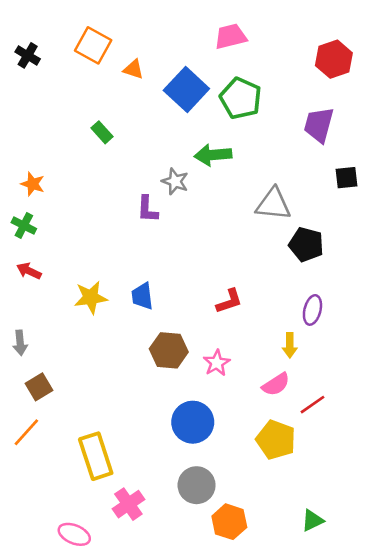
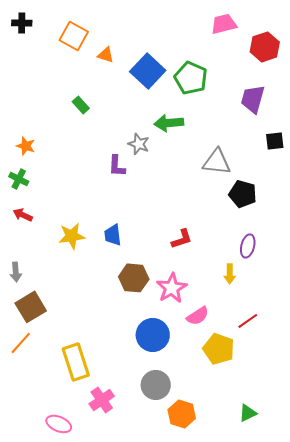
pink trapezoid: (231, 37) -> (224, 24), moved
black cross: (28, 55) -> (22, 23), moved, turned -30
pink star: (217, 363) -> (172, 288), size x1.4
pink semicircle: (276, 384) -> (198, 316), moved
brown square: (39, 387) -> (31, 307), size x1.4

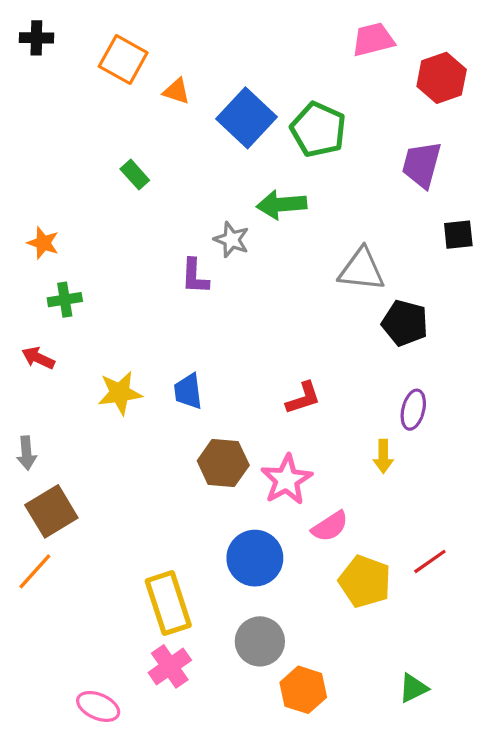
green cross: (19, 179) -> (65, 300), moved, turned -36
red line: (248, 321) -> (430, 561), moved
yellow rectangle: (76, 362) -> (168, 603), moved

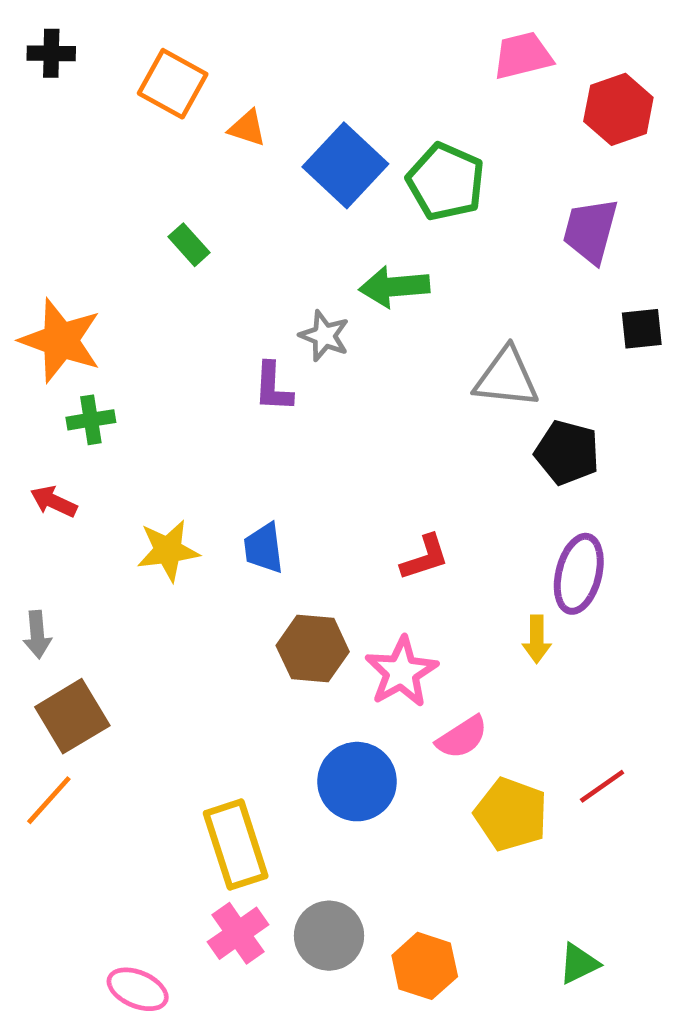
orange star: (43, 243) -> (61, 340), size x1.8
purple ellipse: (413, 410) -> (579, 574), size x1.4
gray circle: (260, 641) -> (329, 936), moved

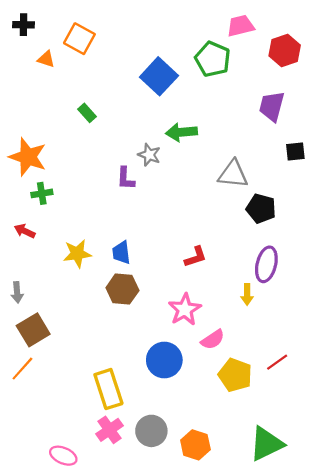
orange triangle: (247, 128) -> (46, 59), moved
green pentagon: (446, 182) -> (213, 59), moved
brown hexagon: (313, 649) -> (122, 289), moved
green triangle: (579, 964) -> (266, 444), size x1.8

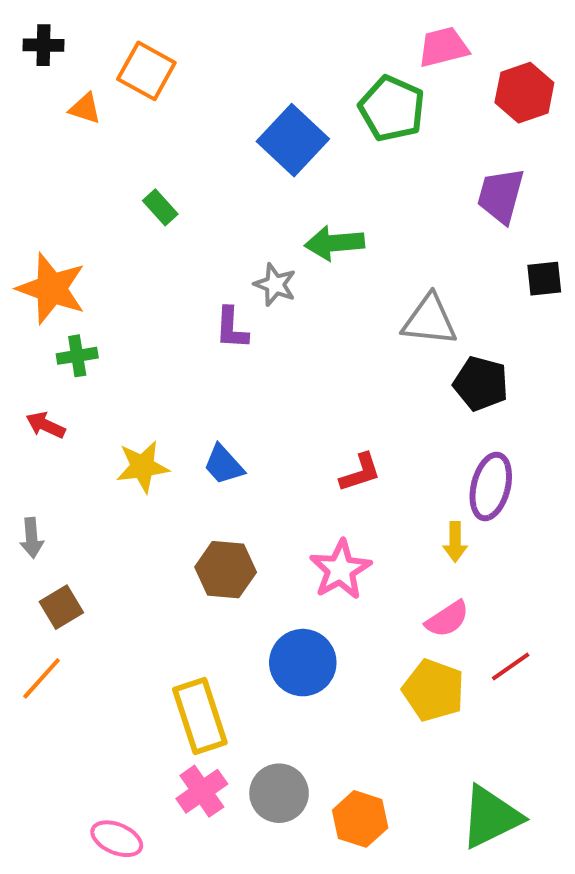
blue trapezoid: (121, 253) -> (224, 465), turned -35
brown hexagon: (122, 289) -> (226, 570), moved
brown square: (33, 330) -> (61, 607), size x0.7
pink semicircle: (213, 340) -> (447, 619), moved

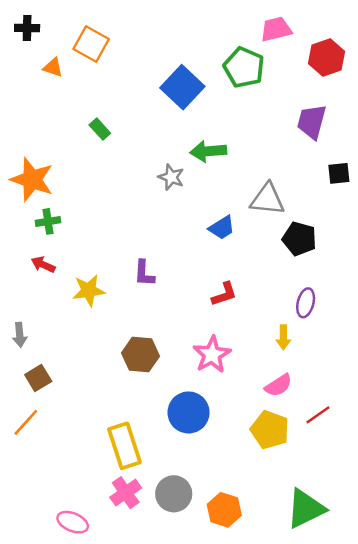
purple L-shape: (232, 328) -> (144, 273), moved
red arrow: (46, 425) -> (43, 265), moved
blue trapezoid: (224, 465) -> (222, 228), moved, turned -80
purple ellipse: (491, 486) -> (306, 303), size x0.7

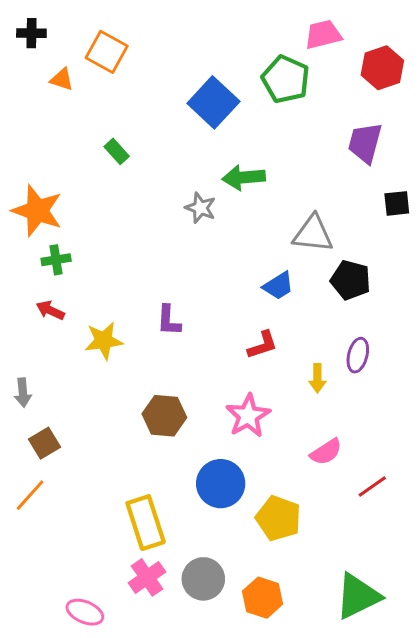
blue trapezoid: (222, 228) -> (278, 286), moved
yellow arrow: (283, 337) -> (317, 378), moved
yellow pentagon: (270, 430) -> (278, 518), moved

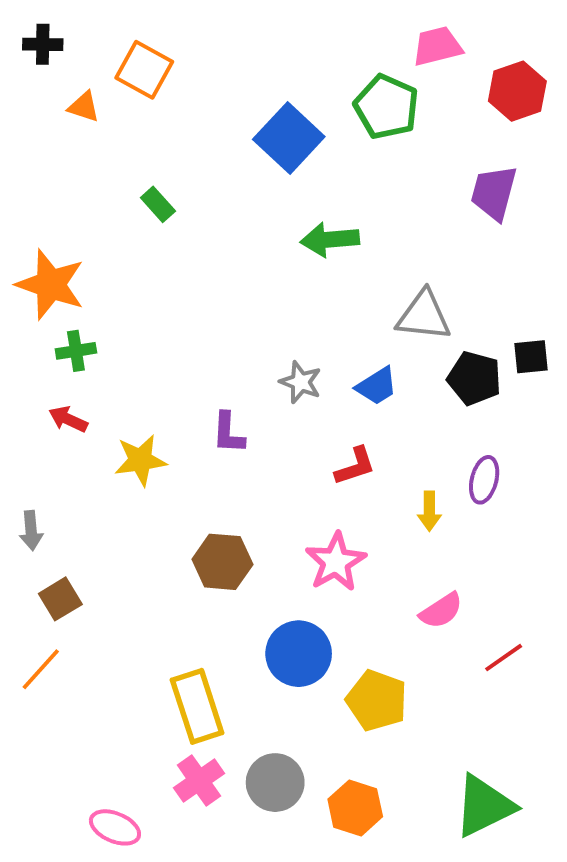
black square: (397, 203) -> (531, 357), moved
gray star: (200, 208) -> (301, 382), moved

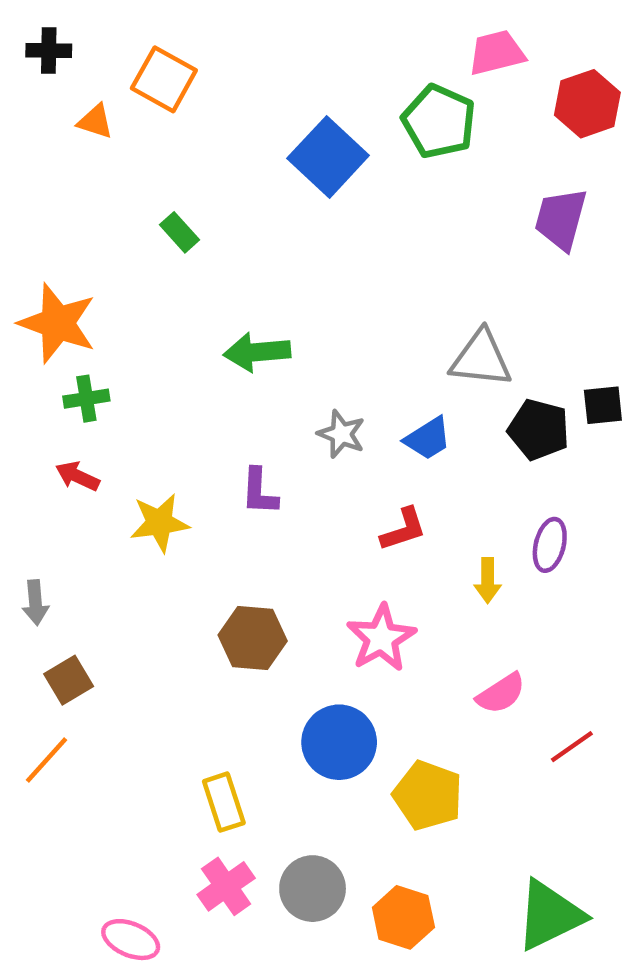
green arrow: (330, 240) -> (257, 352), moved
yellow rectangle: (197, 706) -> (224, 802), size x0.7

